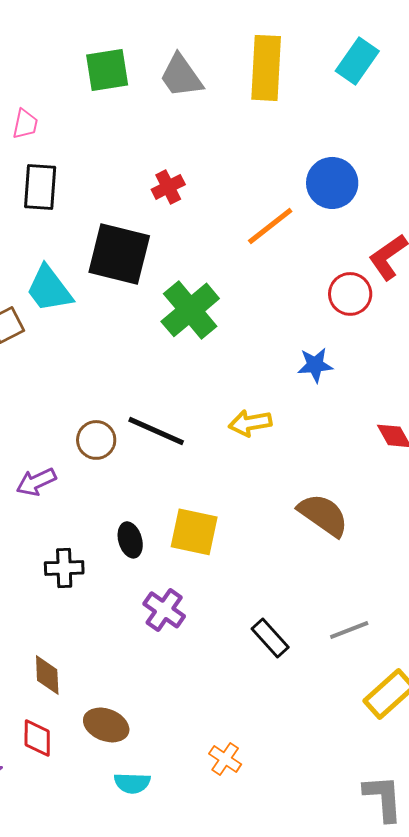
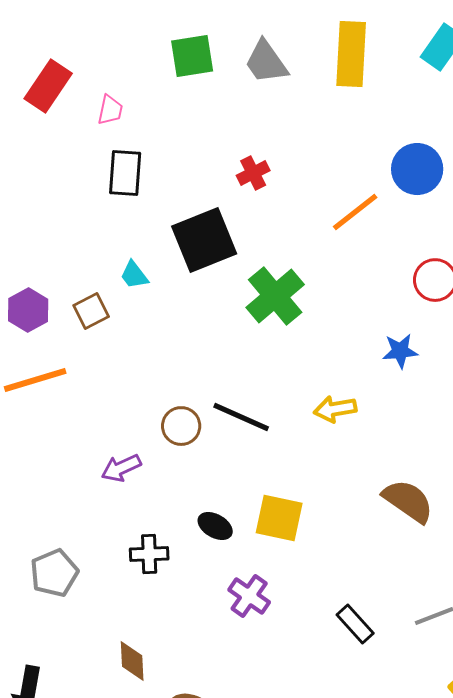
black square: (119, 254) -> (204, 240), turned -36
cyan trapezoid: (49, 289) -> (134, 275), size x0.6
black ellipse: (130, 540) -> (215, 526), turned -44

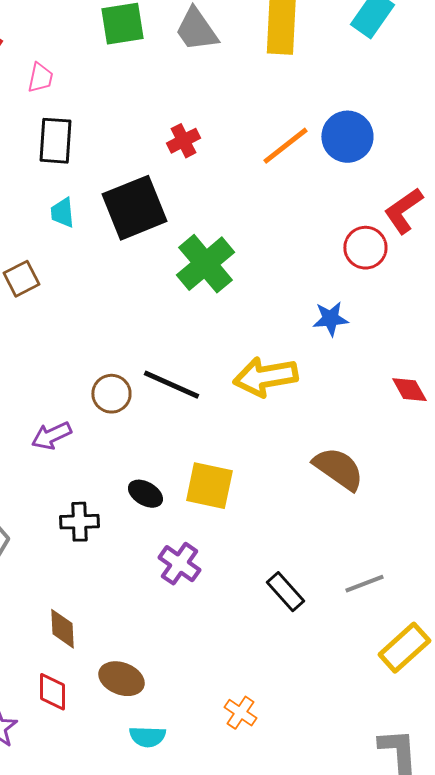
orange line: (355, 212) -> (285, 146), moved
cyan trapezoid: (134, 275) -> (62, 213), moved, turned 32
yellow arrow: (335, 409) -> (265, 377), size x1.5

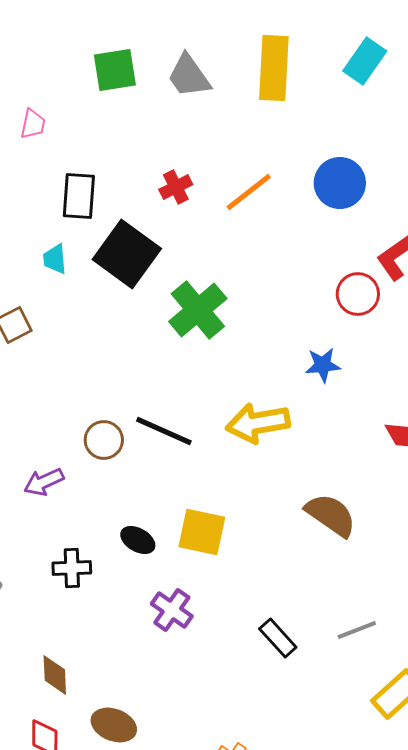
black rectangle: (55, 141) -> (79, 196), moved
orange line: (285, 146) -> (249, 192), moved
black square: (134, 208) -> (127, 254), turned -32

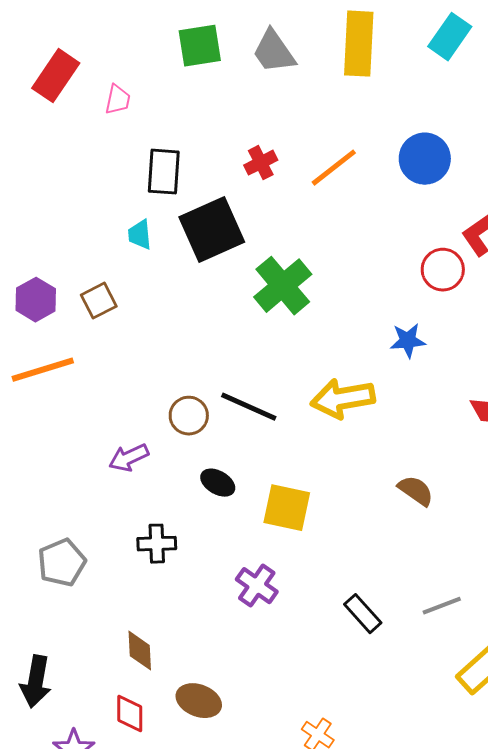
black square: (127, 254) -> (212, 230), turned 30
brown semicircle: (331, 515) -> (416, 491), size x0.7
black ellipse: (138, 540) -> (218, 483), moved

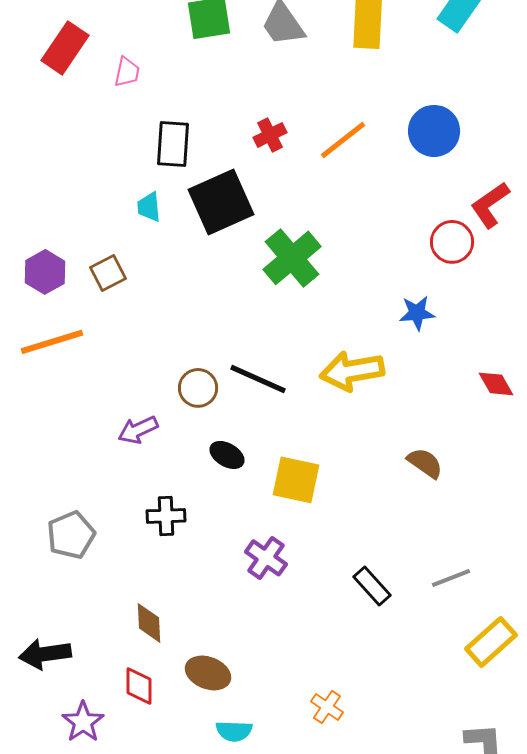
black arrow: (36, 682) -> (45, 654), turned 72

